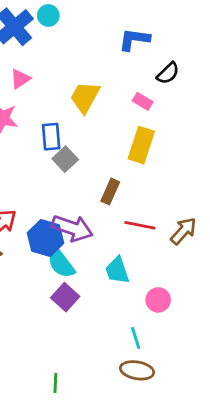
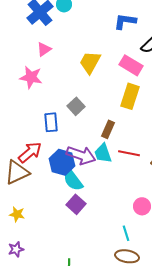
pink rectangle: (143, 101) -> (131, 65), size x1.6
blue rectangle: (51, 137) -> (51, 122), moved
cyan trapezoid: (117, 270) -> (103, 153), moved

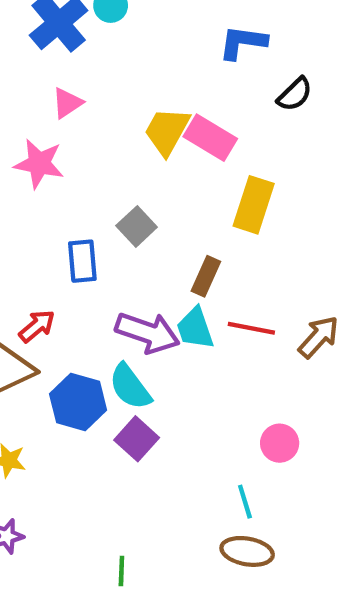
pink rectangle: (131, 65) -> (210, 138), moved
red arrow: (30, 152) -> (37, 326), size x0.7
blue hexagon: (62, 162) -> (78, 402), moved

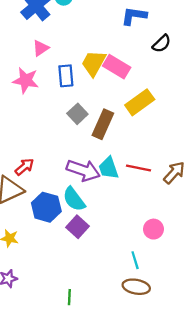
yellow rectangle: (254, 205) -> (140, 102), turned 36
blue rectangle: (82, 261) -> (66, 76), moved
brown rectangle: (206, 276) -> (103, 124), moved, size x1.4

